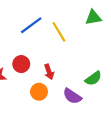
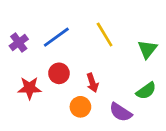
green triangle: (93, 17) -> (147, 49), moved, turned -42
blue line: (31, 25) -> (56, 37), moved

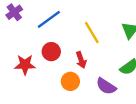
yellow line: (105, 34) -> (92, 33), moved
purple cross: (19, 43) -> (14, 12), moved

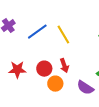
yellow line: (92, 33) -> (63, 35), moved
red circle: (51, 52) -> (44, 69), moved

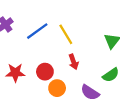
red arrow: (64, 66) -> (73, 62), moved

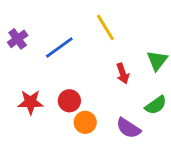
yellow line: (66, 34) -> (105, 27), moved
red arrow: (73, 62) -> (123, 73), moved

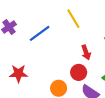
red circle: (69, 101) -> (79, 72), moved

